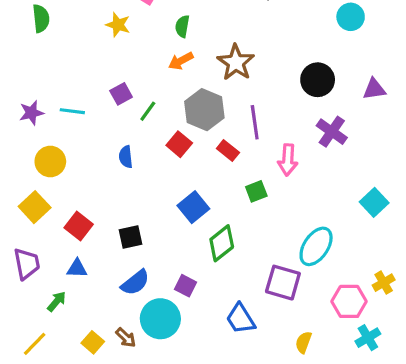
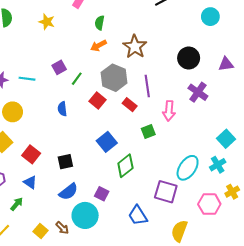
yellow star: (118, 25) -> (47, 22), moved
blue triangle: (77, 268) -> (30, 182), turned 32
cyan cross: (368, 338) -> (218, 165), moved
yellow semicircle: (303, 342) -> (179, 231), size x1.5

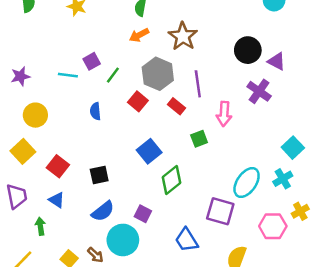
purple triangle: (226, 64) -> (277, 61), moved, turned 35
cyan line: (27, 79) -> (68, 75), moved
green arrow: (17, 204) -> (40, 226), turned -48

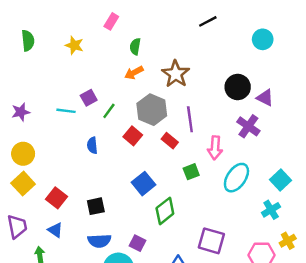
yellow circle: (35, 115) -> (23, 154), moved
cyan ellipse: (247, 183) -> (236, 178), moved
blue semicircle: (103, 211) -> (99, 241), turned 35

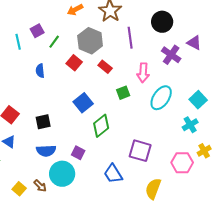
purple triangle: (265, 98) -> (194, 43), moved
cyan line: (66, 111) -> (18, 42), turned 70
purple line: (190, 119) -> (130, 38), moved

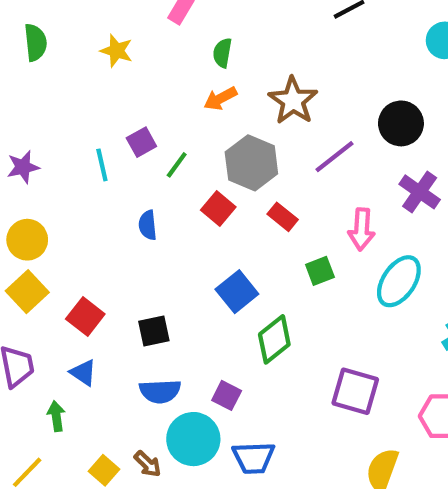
purple line: (130, 38) -> (335, 157), turned 60
blue trapezoid: (113, 174) -> (254, 458), moved, turned -60

